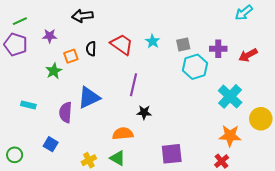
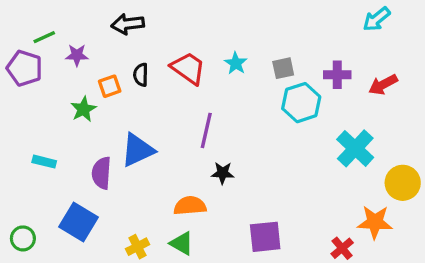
green line: (20, 21) -> (44, 37), moved
orange star: (230, 136) -> (375, 222), moved
blue square: (51, 144) -> (79, 222), size x1.6

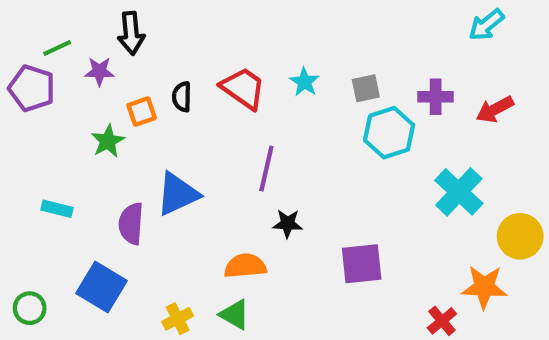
black arrow: (128, 24) -> (131, 33), moved, turned -88
purple square: (265, 237) -> (362, 264), moved

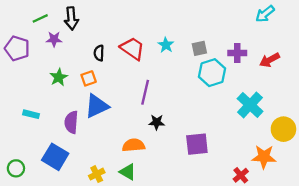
green line: (57, 48) -> (40, 18), moved
orange square: (142, 112) -> (89, 78), moved

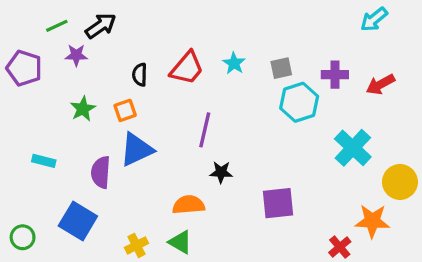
black arrow: (71, 18) -> (101, 26), turned -120
red trapezoid: (132, 48) -> (187, 68), turned 95

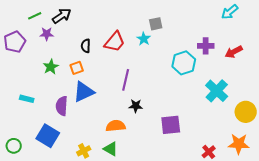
purple pentagon: (24, 68) -> (15, 42), turned 30
gray square: (281, 68) -> (156, 24), moved
orange star: (372, 221) -> (239, 144), moved

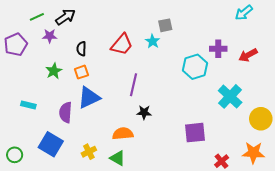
black semicircle: (86, 46) -> (81, 49), moved
purple square: (171, 125) -> (195, 133), moved
yellow cross: (84, 151) -> (89, 152), moved

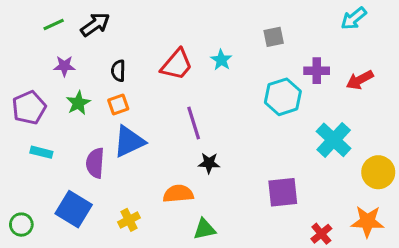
gray square: (165, 25) -> (274, 37), moved
purple star: (50, 36) -> (64, 66), moved
purple pentagon: (16, 44) -> (29, 108), moved
purple line: (133, 85) -> (194, 123), turned -30
green triangle: (118, 158) -> (204, 229), moved, turned -42

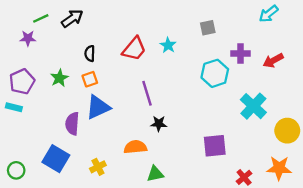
purple star: (64, 66) -> (28, 38), moved
cyan rectangle: (41, 152) -> (14, 107), moved

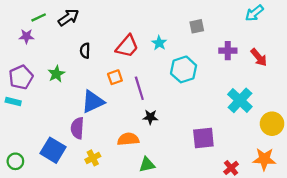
red arrow: (273, 61) -> (259, 57), turned -102
cyan hexagon: (215, 73) -> (184, 69), moved
orange square: (90, 79) -> (115, 77), moved
purple semicircle: (72, 124) -> (77, 128), moved

